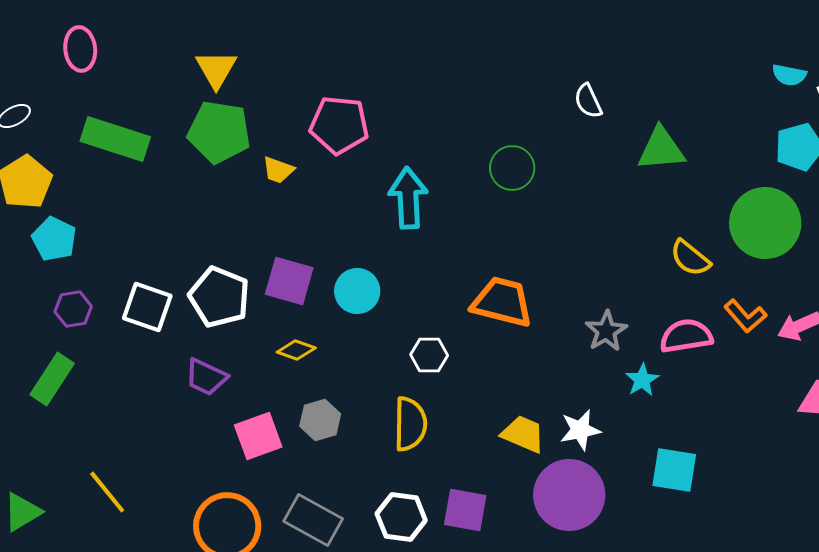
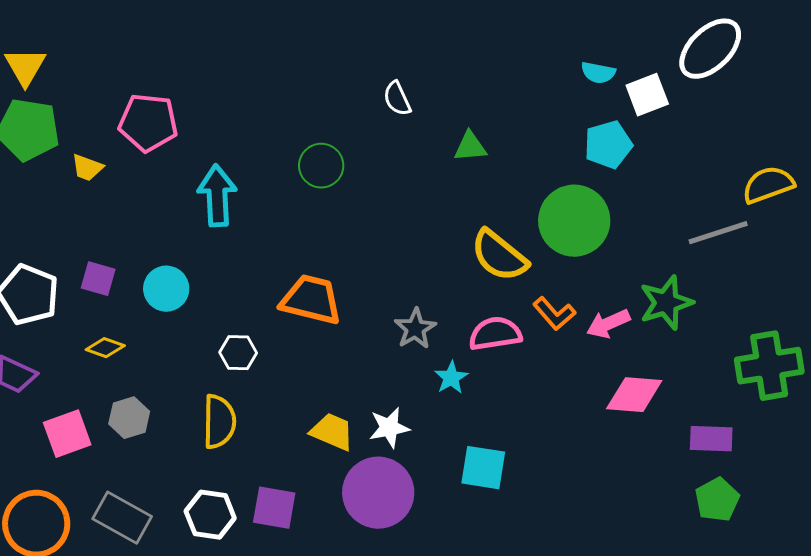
green triangle: (661, 149) -> (470, 147), size x0.7
yellow semicircle: (690, 258) -> (499, 256), size x1.4
purple square: (289, 281) -> (98, 279), size x0.7

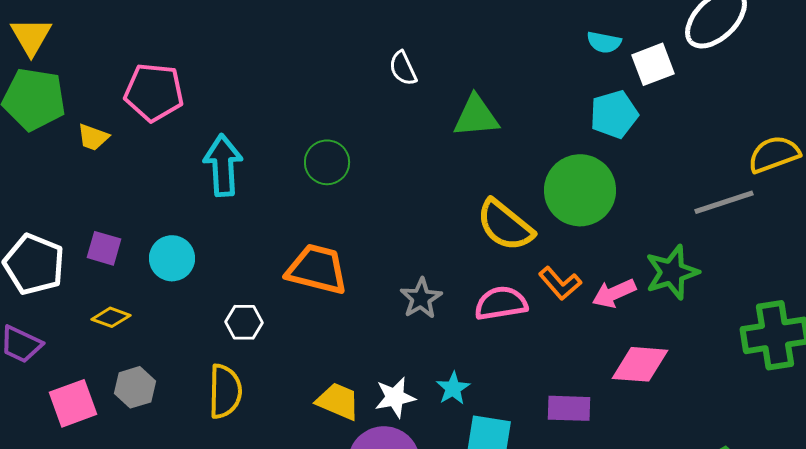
green triangle: (470, 147) -> (476, 116), size x1.4
green circle: (321, 166) -> (327, 162), moved
cyan star: (451, 378) -> (453, 388), moved
purple rectangle: (711, 439) -> (569, 408), moved

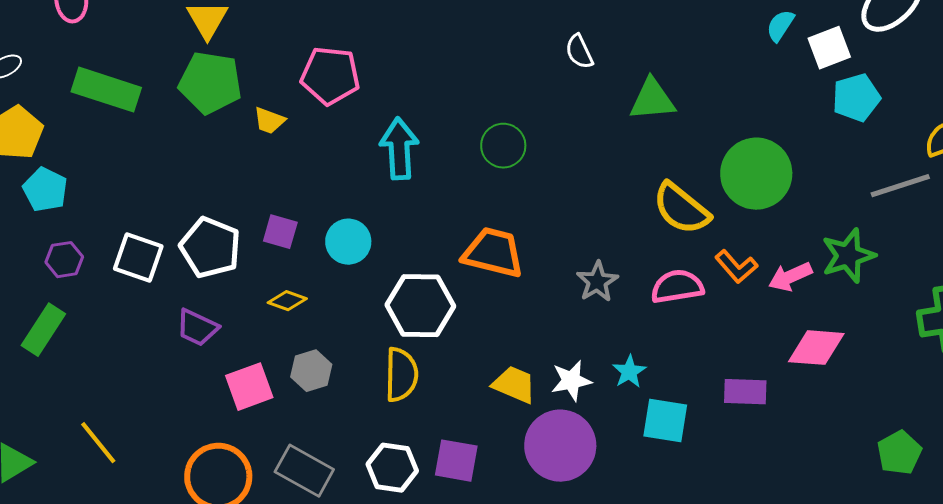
cyan semicircle: (604, 42) -> (780, 26), turned 112
cyan pentagon: (614, 114) -> (856, 98), moved
white hexagon: (244, 322) -> (420, 306), size x1.8

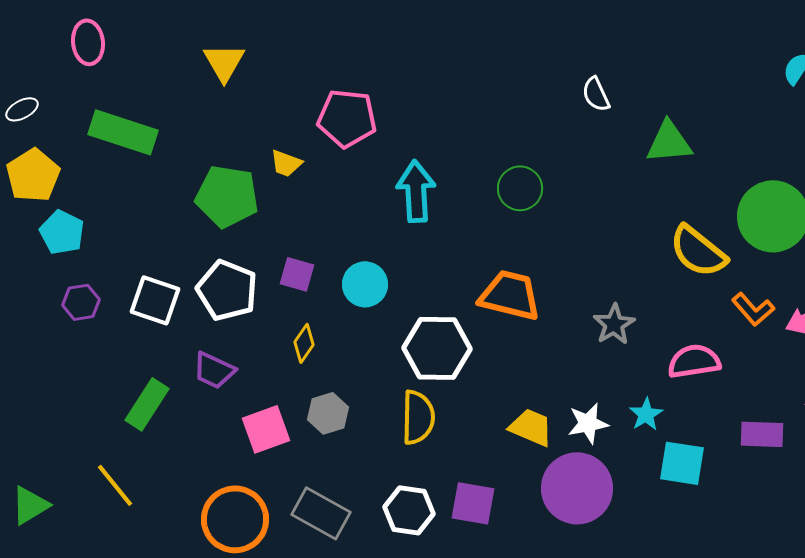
green pentagon: (210, 83) -> (227, 196), moved
pink semicircle: (677, 287) -> (694, 361), moved
yellow diamond: (287, 301) -> (304, 343), turned -75
green rectangle: (43, 330) -> (147, 404), moved

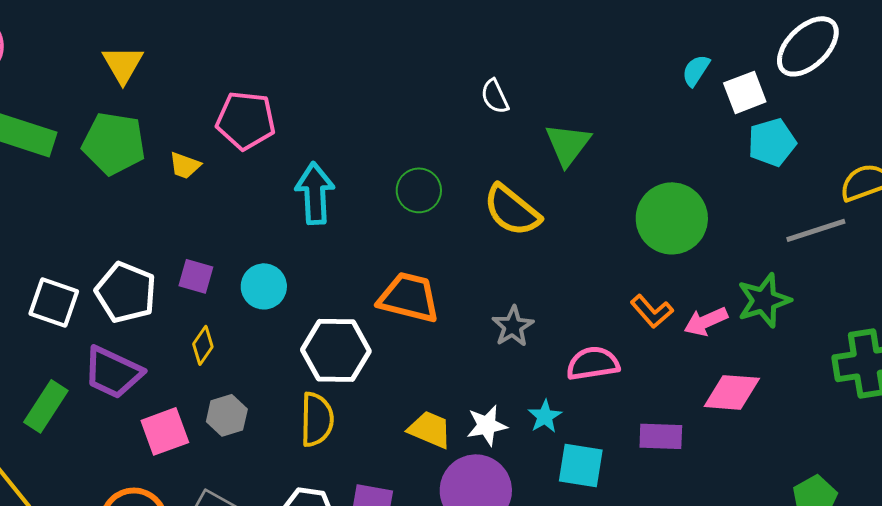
green triangle: (669, 142) -> (568, 144), turned -48
green pentagon: (227, 196) -> (114, 143), moved
yellow semicircle: (698, 251) -> (512, 210), moved
purple trapezoid: (214, 370) -> (113, 372), size x1.4

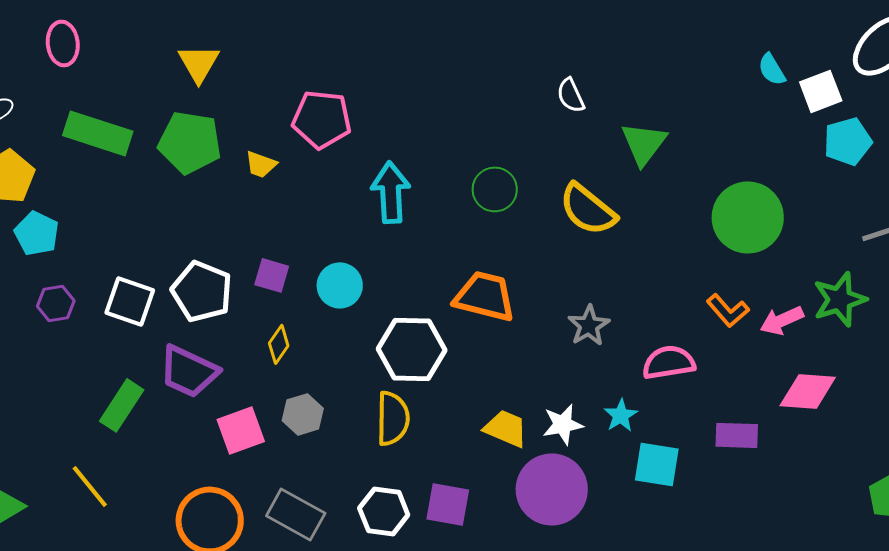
cyan semicircle: (696, 70) -> (772, 69), turned -64

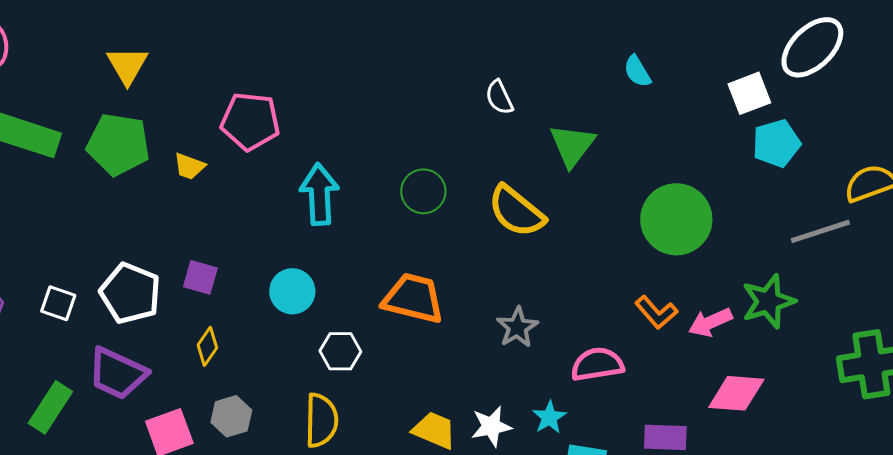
cyan semicircle: (772, 69) -> (637, 71), moved
cyan circle: (340, 285) -> (292, 291), moved
white square: (130, 301) -> (58, 303), size x0.7
white hexagon: (412, 349) -> (340, 351), size x0.6

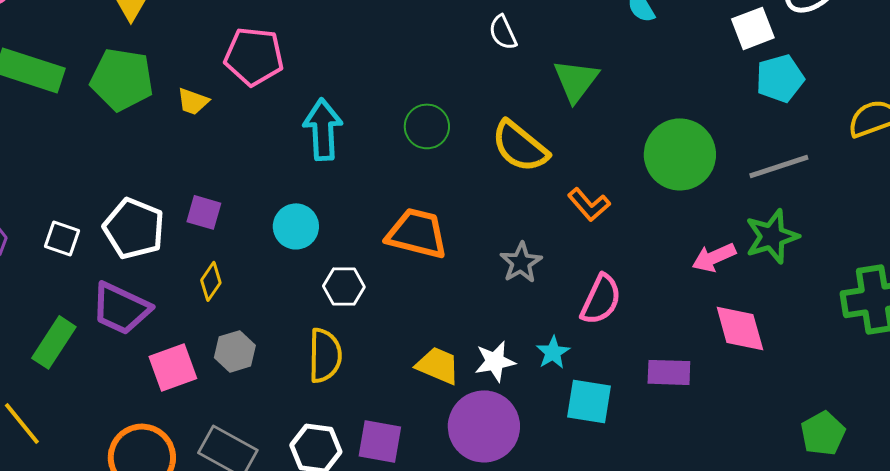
gray line: (820, 231) -> (779, 166), moved
orange L-shape: (656, 312) -> (589, 204), moved
pink semicircle: (597, 364) -> (601, 299), turned 124
pink diamond: (736, 393) -> (740, 328), turned 70

